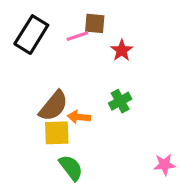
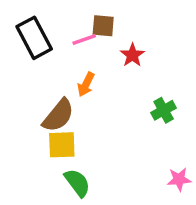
black rectangle: (31, 35) -> (34, 38), turned -60
green cross: (120, 101) -> (164, 110), moved
orange arrow: (79, 117) -> (86, 84), moved, turned -70

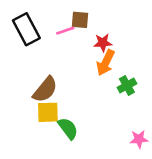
red star: (133, 55) -> (103, 43), turned 30
orange arrow: (86, 84) -> (105, 63), moved, size x1.4
green semicircle: (77, 183) -> (68, 128), moved

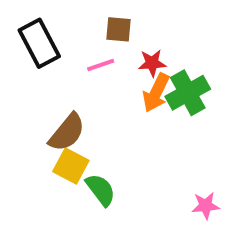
pink line: (65, 31) -> (101, 65), moved
green cross: (127, 86) -> (188, 93), moved, size x1.5
yellow square: (48, 112) -> (71, 166), turned 30

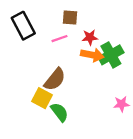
orange arrow: (156, 93) -> (92, 55), turned -105
brown semicircle: (67, 132) -> (55, 79), moved
pink star: (206, 206) -> (121, 104), moved

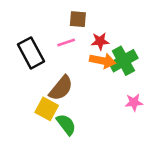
black rectangle: (23, 26) -> (31, 53), moved
pink star: (121, 104) -> (134, 102), moved

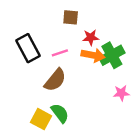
pink line: (66, 43) -> (60, 53), moved
yellow square: (47, 109) -> (41, 119), moved

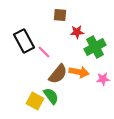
pink line: (60, 53) -> (44, 52), moved, turned 64
orange arrow: (93, 55) -> (79, 72), moved
brown semicircle: (55, 80) -> (58, 74), moved

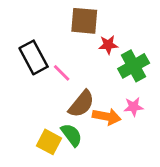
brown square: (60, 15) -> (84, 21), size x1.5
orange arrow: (79, 72) -> (107, 117), moved
pink star: (103, 79) -> (134, 107), moved

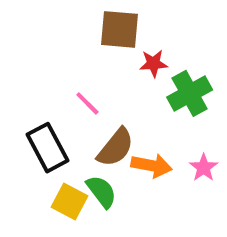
black rectangle: (34, 57) -> (47, 148), moved
pink star: (134, 107) -> (204, 168), moved, turned -30

